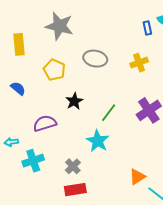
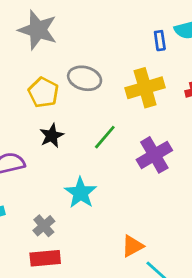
yellow cross: (139, 63) -> (145, 88), size x1.5
yellow pentagon: (54, 70) -> (43, 92), moved
green line: (109, 113) -> (105, 137), moved

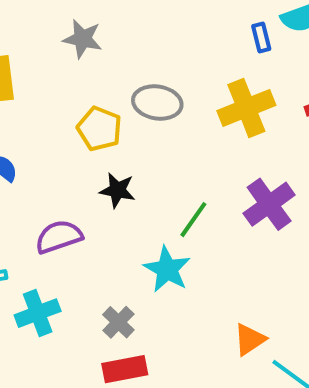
gray star: (38, 30) -> (83, 39), size x0.7
black star: (52, 136) -> (117, 190), turned -30
green line: (105, 137) -> (193, 220), moved

